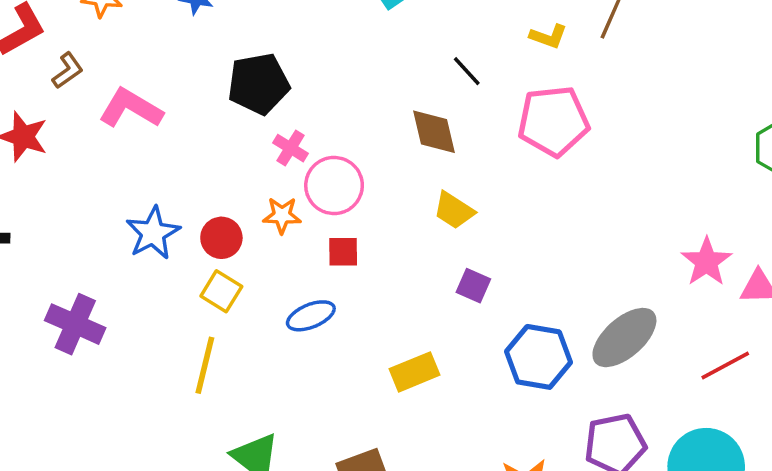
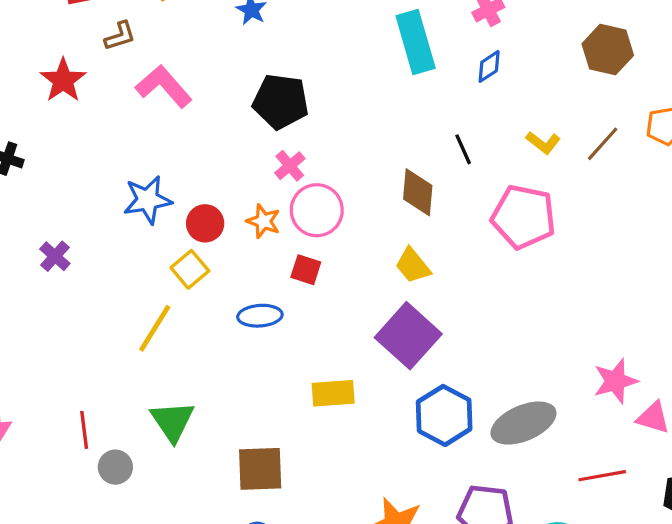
purple square: (473, 286) -> (408, 336), size x2.0
purple cross: (75, 324) -> (55, 256), size x0.6

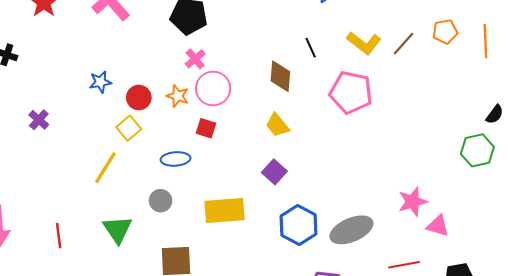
yellow L-shape: (543, 143) -> (364, 43), size x1.5
blue star: (148, 200) -> (100, 82), size x0.7
purple square: (408, 336) -> (274, 172), size x0.6
yellow rectangle: (333, 393) -> (225, 210), size x1.4
gray circle: (115, 467) -> (161, 201), moved

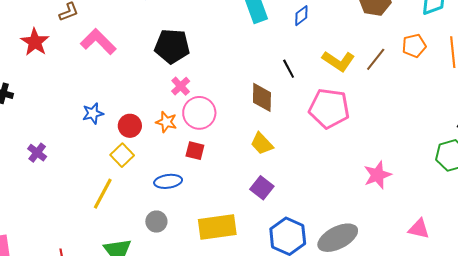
pink star: (413, 202) -> (377, 175), moved

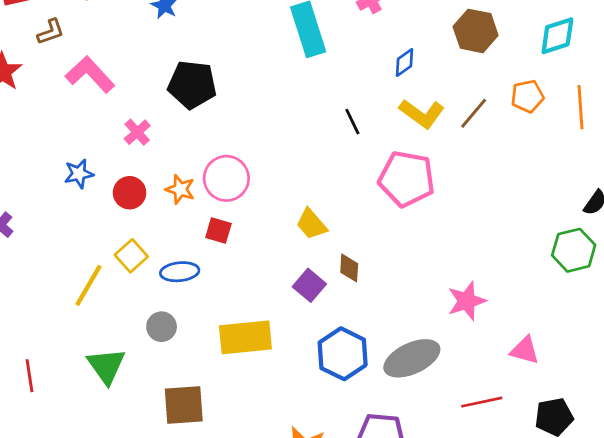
blue diamond: (301, 16) -> (405, 63), moved
pink cross: (181, 86) -> (137, 132), moved
brown diamond: (262, 97) -> (349, 268), moved, size x0.7
yellow square: (122, 155) -> (131, 256), moved
pink star: (377, 175) -> (467, 301), moved

